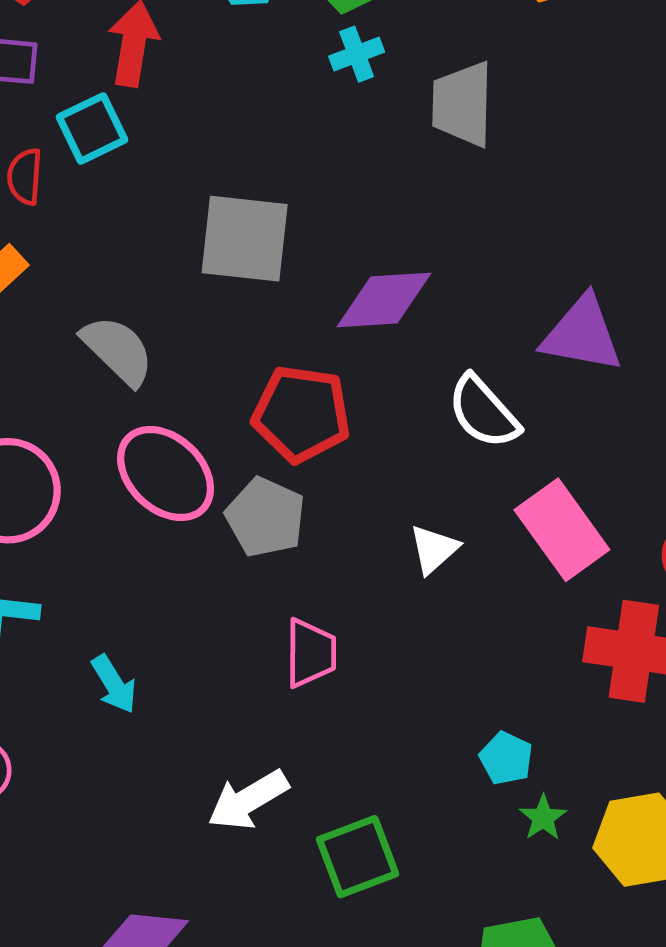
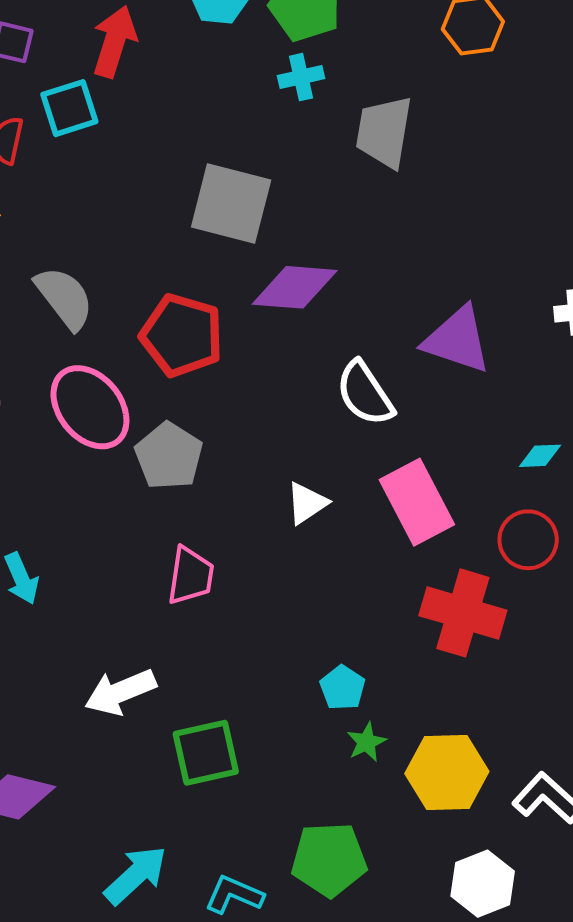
gray square: (245, 239) -> (231, 203), moved
red pentagon: (301, 414) -> (182, 335), moved

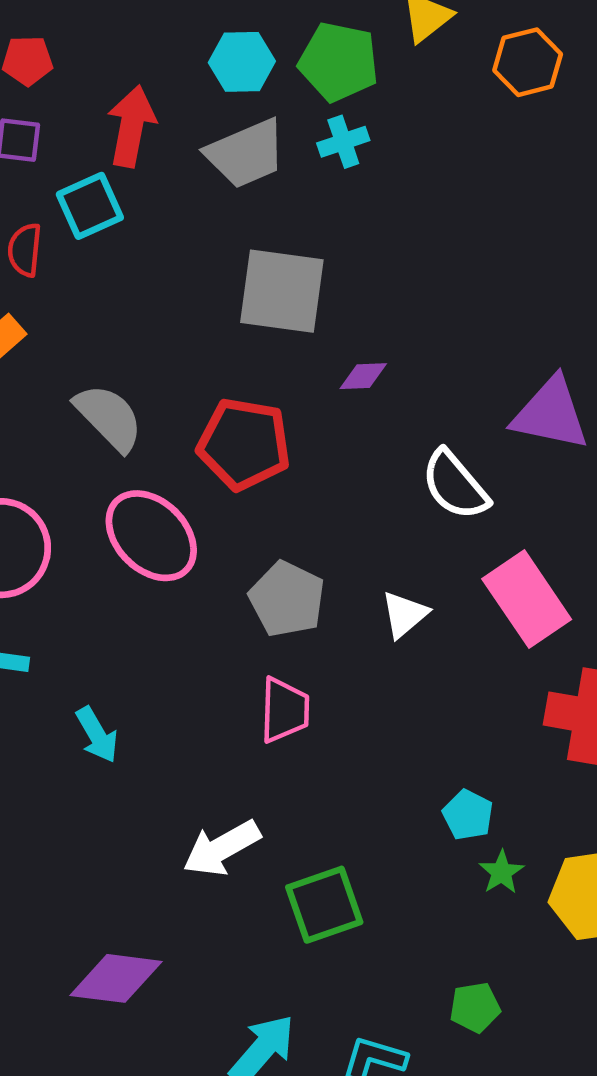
gray trapezoid: (384, 132) -> (246, 153), moved, turned -116
purple diamond: (295, 287) -> (363, 376), size x0.5
gray pentagon: (169, 456) -> (287, 599), moved
green pentagon: (329, 859) -> (475, 1007), size x0.6

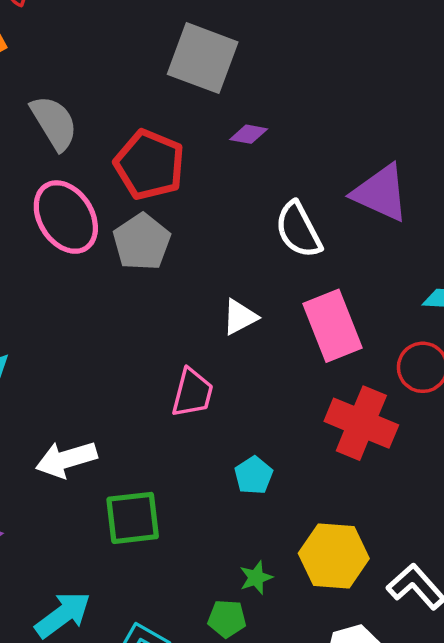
gray pentagon: (287, 599) -> (142, 242), moved
pink trapezoid: (285, 710) -> (192, 393), moved
green star: (502, 872) -> (256, 578), moved

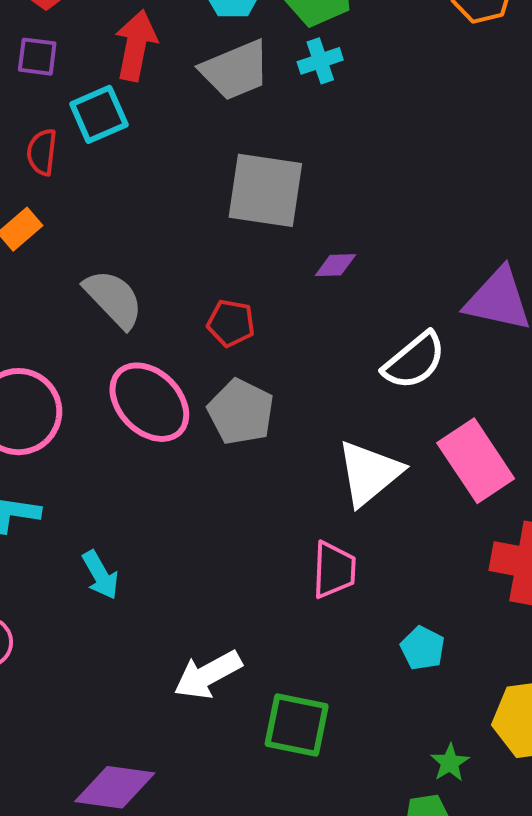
red pentagon: (149, 165) -> (231, 323), size x0.6
white semicircle: (298, 230) -> (414, 361), turned -90
white triangle: (240, 317) -> (369, 473), size x1.6
green square: (133, 518) -> (297, 725), turned 30

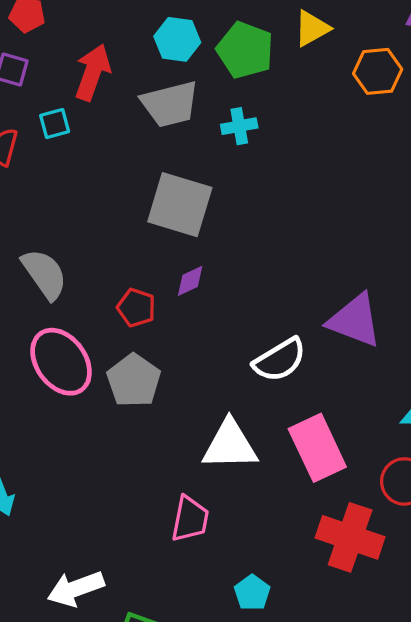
cyan cross: (320, 61) -> (239, 126), moved
cyan square: (99, 114) -> (55, 124), size x0.7
purple diamond: (335, 265) -> (190, 281), moved, turned -32
white triangle: (369, 473) -> (230, 445), turned 30

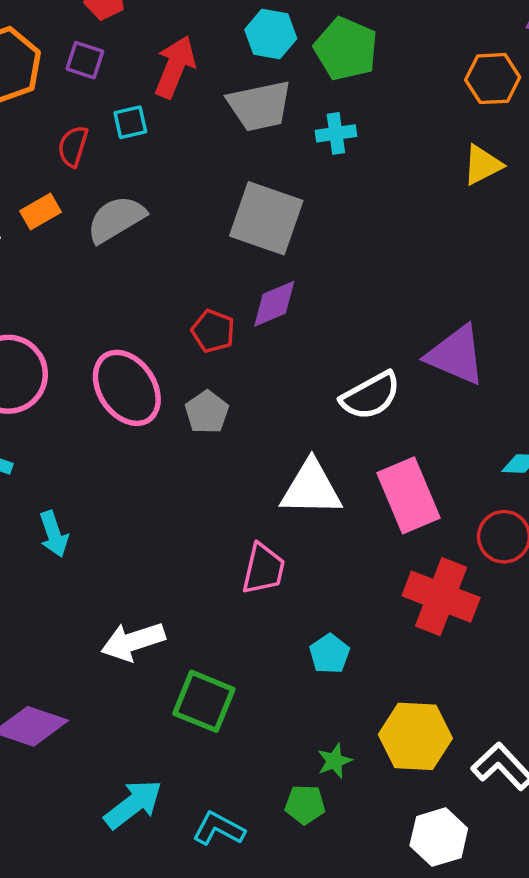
yellow triangle: (312, 28) -> (483, 165), moved
gray semicircle: (44, 274) -> (116, 219), moved, turned -88
purple diamond: (190, 281) -> (274, 304), size x1.4
gray pentagon: (134, 381) -> (207, 412), size x0.7

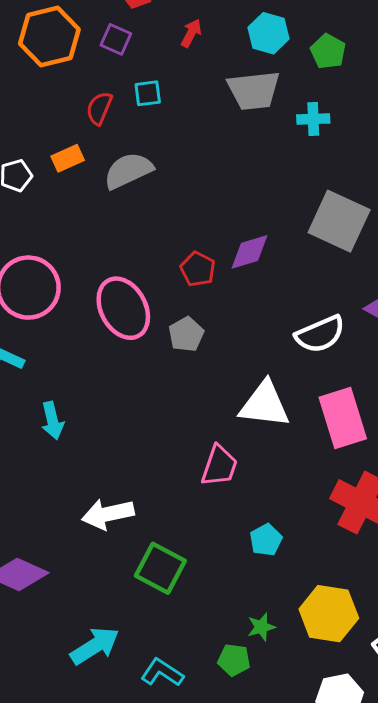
green pentagon: (346, 49) -> (328, 51), size x0.7
red arrow: (175, 67) -> (191, 33), moved, size x0.6
gray square: (266, 218) -> (339, 221), moved

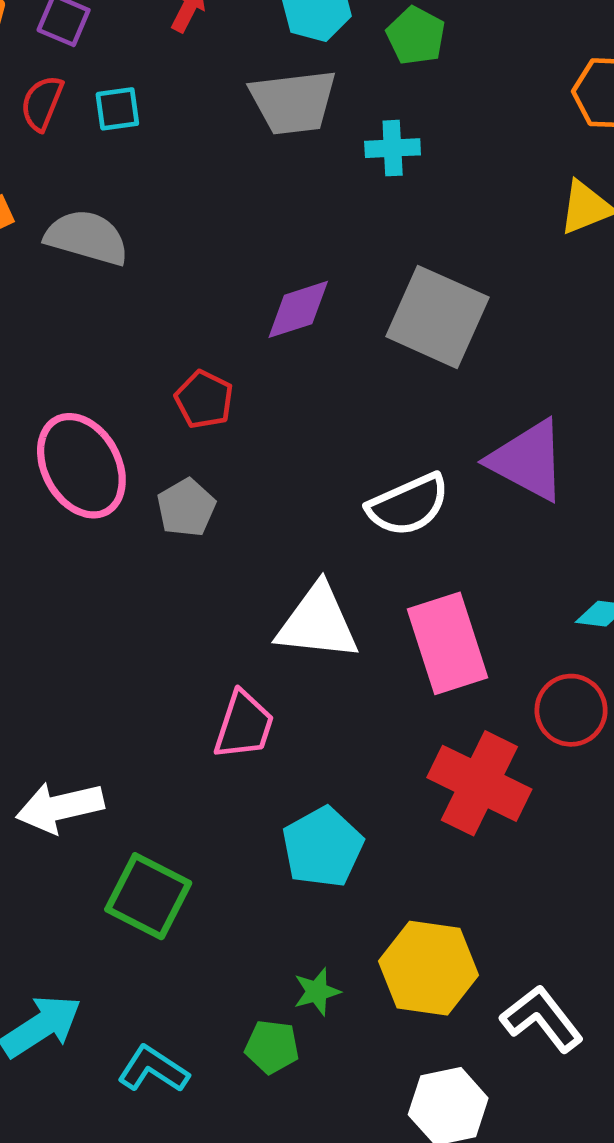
red semicircle: (99, 108) -> (42, 103), moved
gray semicircle: (128, 171) -> (87, 238), turned 42
purple diamond: (250, 252) -> (298, 309), moved
cyan pentagon: (266, 540) -> (323, 847), size x1.5

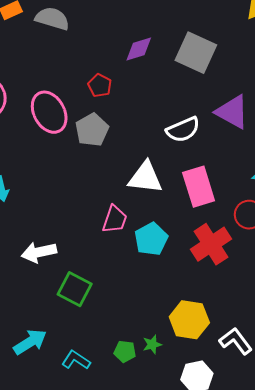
gray pentagon: (186, 508) -> (92, 130), size x1.4
red cross: (479, 783) -> (211, 244), turned 30
cyan pentagon: (323, 847) -> (151, 239), moved
green star: (317, 992) -> (152, 344), moved

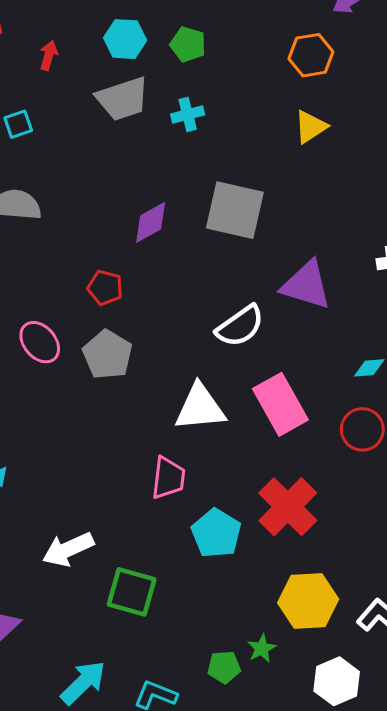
pink ellipse: (49, 112) -> (40, 342), size x0.7
cyan pentagon: (151, 239) -> (216, 533), moved
red cross: (211, 244) -> (288, 507), moved

